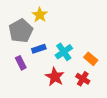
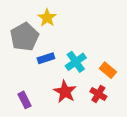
purple rectangle: (21, 63) -> (25, 100), moved

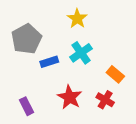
yellow star: (47, 18) -> (77, 19), moved
cyan cross: (76, 62) -> (81, 53), moved

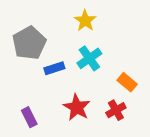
red cross: (105, 100) -> (116, 110), turned 30

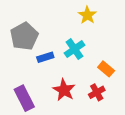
yellow star: (85, 21) -> (87, 15), moved
purple rectangle: (29, 117) -> (24, 98), size x1.5

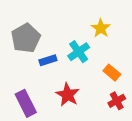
yellow star: (87, 15) -> (101, 28), moved
red cross: (97, 92) -> (117, 101), moved

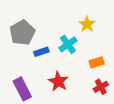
orange rectangle: (112, 73) -> (97, 62), turned -56

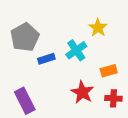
red star: (58, 81) -> (82, 92), moved
red cross: (101, 87) -> (113, 98), turned 32

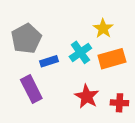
orange rectangle: (109, 71) -> (112, 59), moved, size x1.5
purple rectangle: (25, 101) -> (31, 89), moved

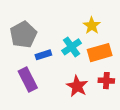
red cross: (119, 103) -> (106, 81), moved

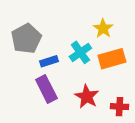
purple rectangle: (28, 79) -> (46, 89), moved
red cross: (106, 81) -> (120, 107), moved

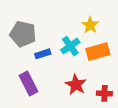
gray pentagon: (26, 39) -> (23, 34), turned -30
purple rectangle: (46, 89) -> (28, 84), moved

